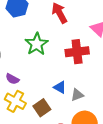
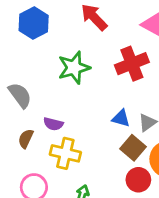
green star: (37, 44) -> (74, 68), turned 30
brown square: (42, 108) -> (133, 148), moved

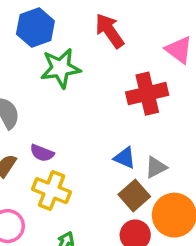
green star: (74, 68) -> (61, 68), moved

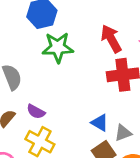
red arrow: (110, 31) -> (111, 39), moved

